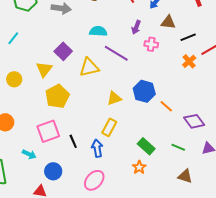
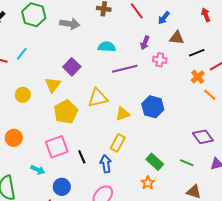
purple line: (116, 53) -> (125, 69), turned -45
yellow triangle: (89, 67) -> (98, 98), moved
orange line: (166, 106) -> (210, 95), moved

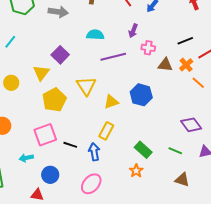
brown triangle: (177, 38) -> (165, 65), moved
yellow triangle: (98, 98) -> (86, 86), turned -50
black line: (82, 157) -> (70, 145), turned -48
cyan arrow: (38, 170) -> (26, 158), turned 144

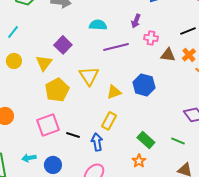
yellow circle: (11, 83) -> (14, 61), moved
cyan arrow: (26, 158) -> (29, 158), moved

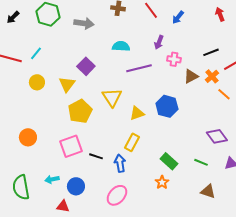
brown triangle: (168, 55) -> (191, 76), turned -35

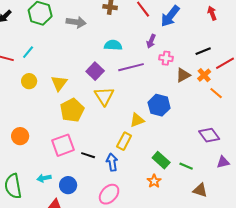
blue arrow: (178, 17) -> (170, 16), size x1.6
purple square: (86, 66) -> (95, 71), moved
yellow triangle: (137, 113) -> (137, 120), moved
green line: (201, 162) -> (186, 166), moved

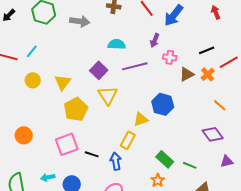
orange line: (216, 93) -> (220, 105), moved

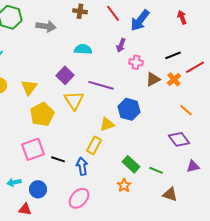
purple line: (135, 66) -> (101, 85), moved, turned 30

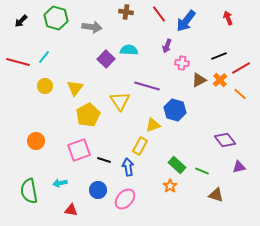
purple square: (65, 75) -> (106, 59), moved
orange line: (186, 110) -> (240, 94), moved
blue circle: (38, 189) -> (98, 190), moved

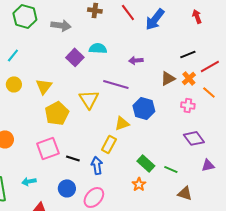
purple arrow: (167, 46) -> (136, 60), moved, turned 64
pink cross: (182, 63) -> (188, 105), moved

